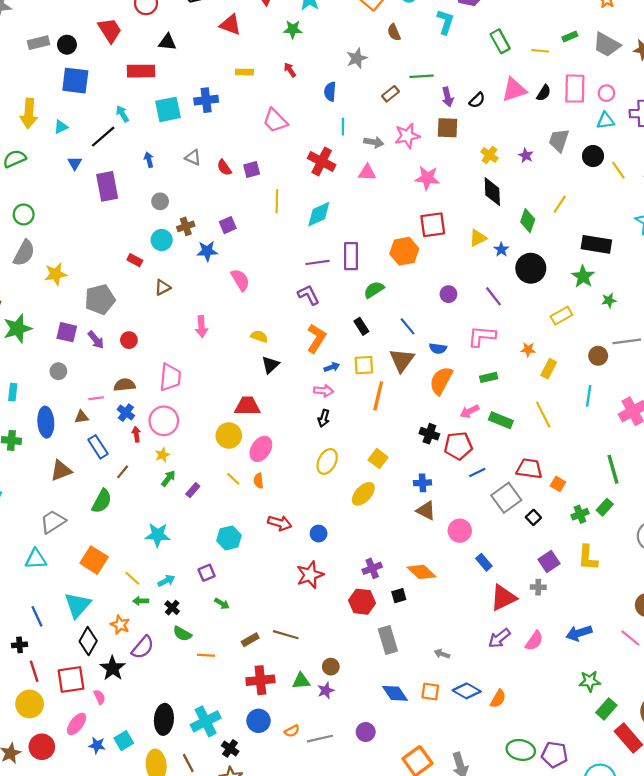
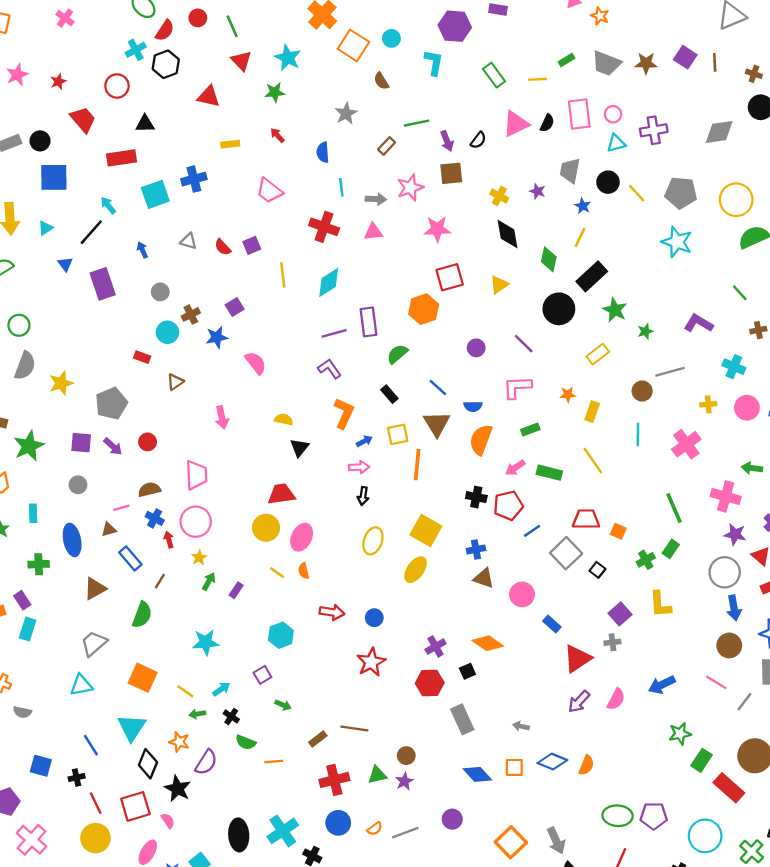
black rectangle: (596, 244) -> (592, 276), moved, turned -44
blue star: (501, 250) -> (583, 206), moved
yellow square: (378, 459) -> (426, 531), size x1.5

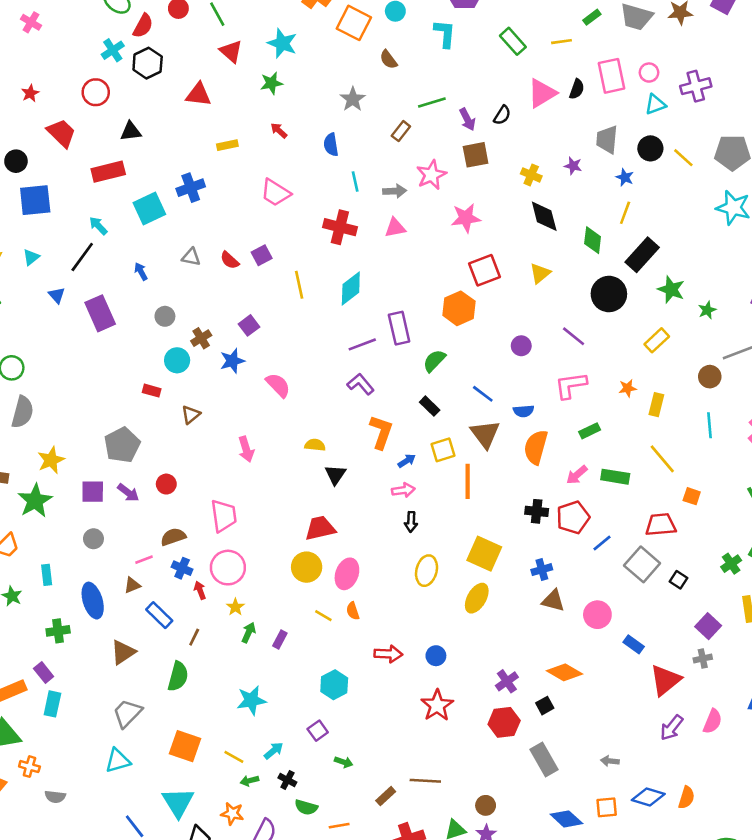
yellow star: (61, 383) -> (51, 460), moved
orange square: (618, 531) -> (692, 496), moved

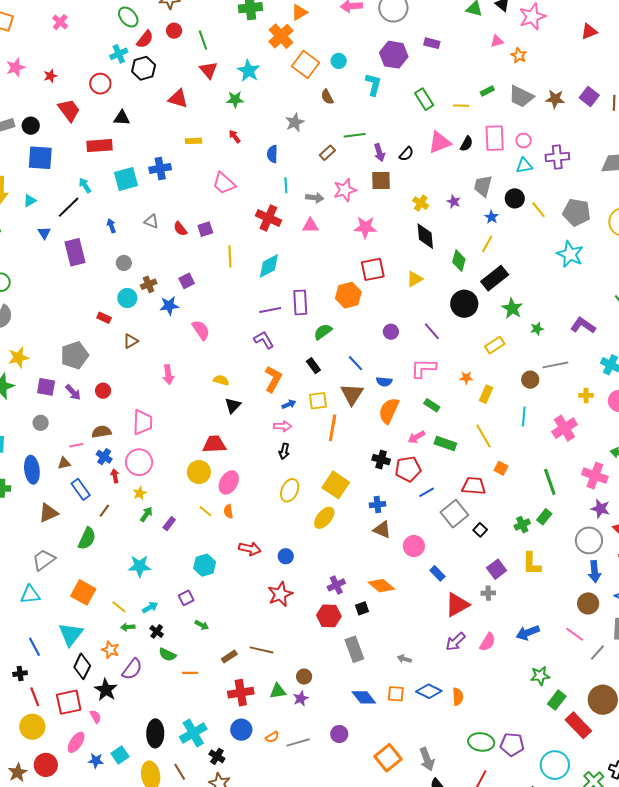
green rectangle: (590, 431) -> (432, 405), turned 49
orange semicircle: (686, 798) -> (458, 697), turned -30

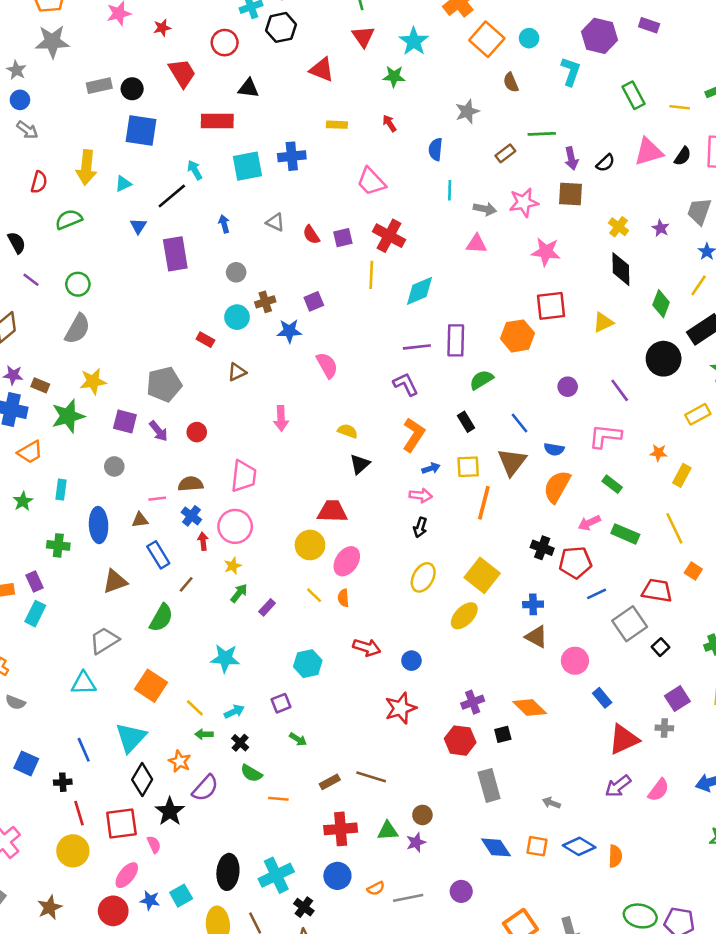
red cross: (268, 218) -> (389, 236), moved
red circle: (46, 765) -> (113, 911), moved

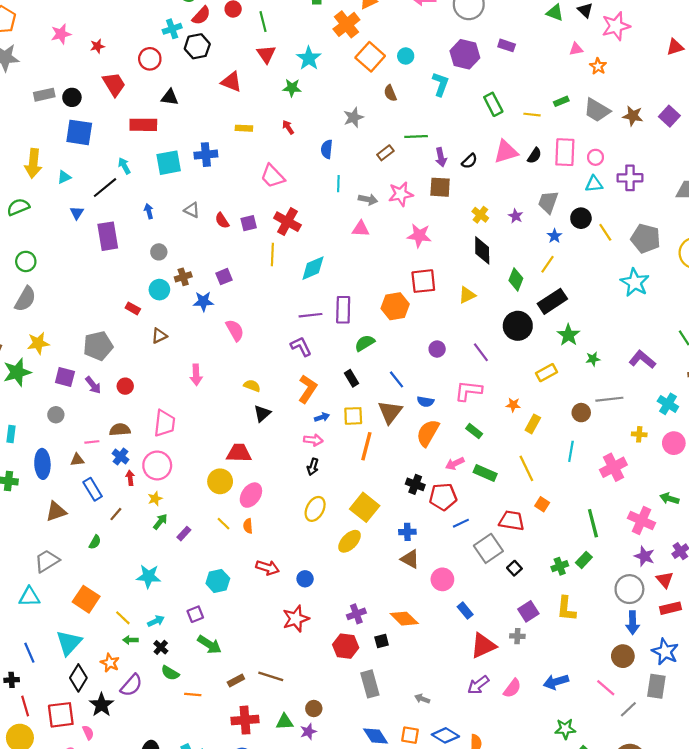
green semicircle: (161, 618) -> (95, 542), size x0.6
green arrow: (298, 739) -> (209, 645), size x1.6

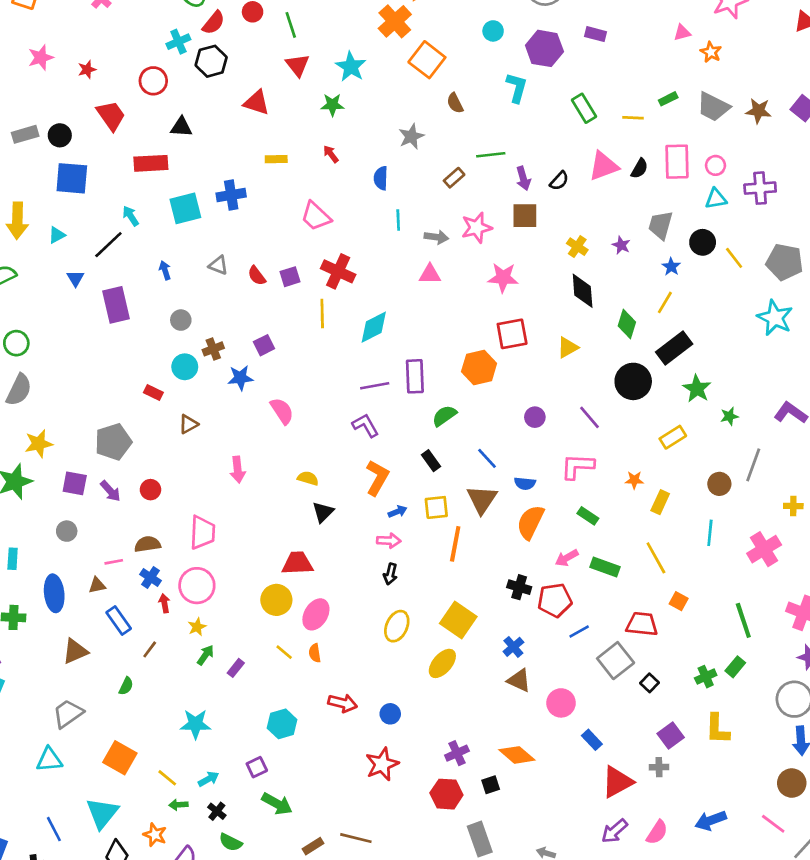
cyan circle: (406, 56) -> (493, 31), moved
gray line: (609, 399) -> (753, 465), turned -60
blue cross: (407, 532) -> (513, 647), turned -35

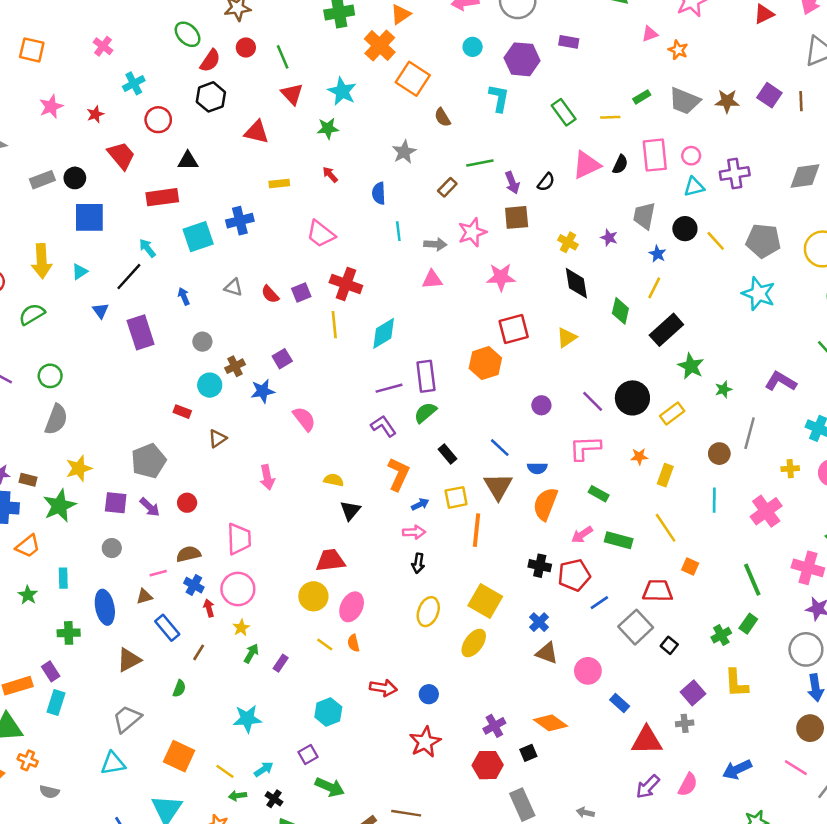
cyan cross: (178, 42) -> (134, 83), moved
black circle: (633, 381) -> (632, 398), moved
green semicircle: (444, 416) -> (425, 413), moved
red triangle: (617, 782) -> (647, 740), turned 32

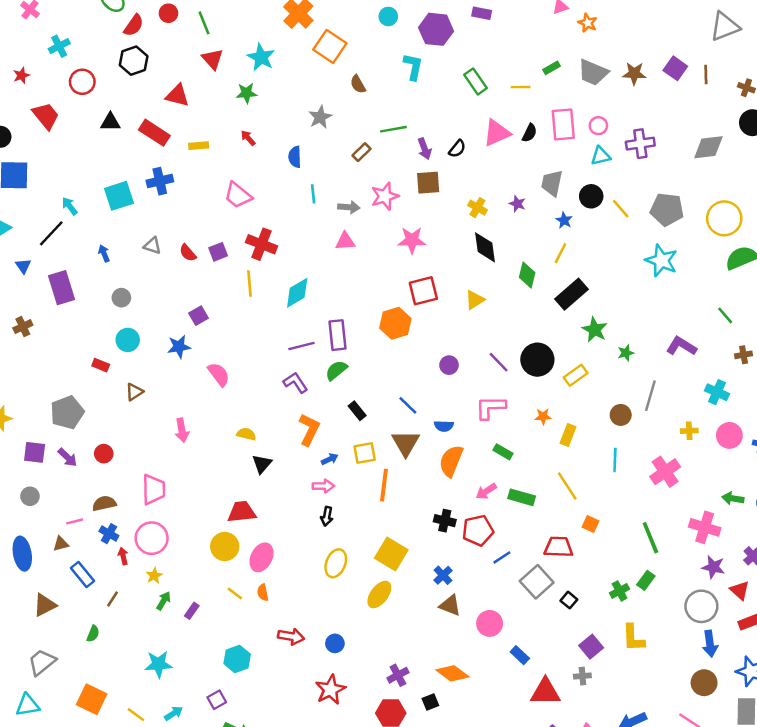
red rectangle: (162, 197) -> (154, 133), moved, turned 40
brown cross: (235, 366) -> (23, 327), moved

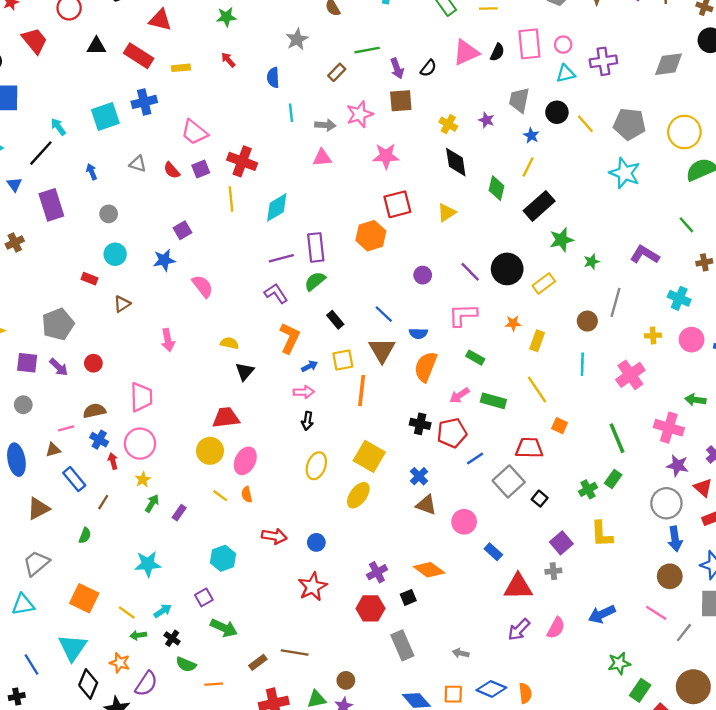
pink trapezoid: (238, 195) -> (194, 132), moved
green star: (595, 330) -> (562, 240), turned 30

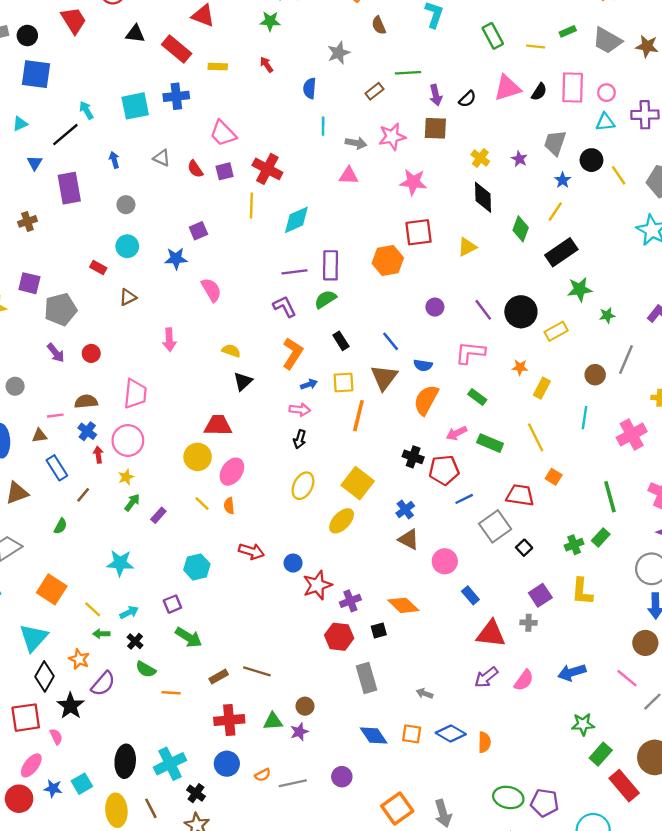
purple square: (27, 363) -> (29, 283), moved
red star: (313, 587) -> (317, 585), moved

